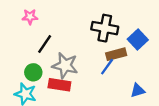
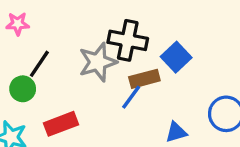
gray star: (65, 66) -> (98, 62), moved, turned -30
green circle: (33, 72) -> (23, 89), moved
red rectangle: (59, 85) -> (61, 124), turned -30

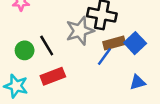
blue square: (176, 57) -> (135, 43), moved
black line: (39, 64) -> (47, 45), moved, turned -65

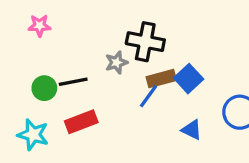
gray star: (80, 31) -> (116, 62), size x0.6
black line: (47, 45) -> (73, 82), turned -70
blue triangle: (137, 82) -> (192, 130), turned 42

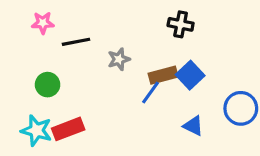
black cross: (145, 42) -> (181, 24), moved, size x0.7
black line: (73, 82) -> (76, 42), moved
red rectangle: (81, 122) -> (68, 129), moved

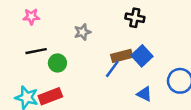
black line: (76, 42) -> (36, 51), moved
gray star: (119, 59) -> (82, 32), moved
green circle: (48, 85) -> (57, 63), moved

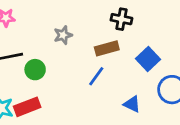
brown rectangle: (122, 56) -> (107, 48), moved
blue square: (142, 56) -> (148, 59), moved

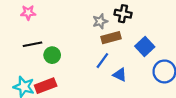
gray star: (63, 35) -> (100, 21), moved
blue triangle: (132, 104) -> (120, 75), moved

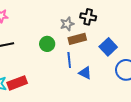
green circle: (52, 55) -> (47, 44), moved
blue line: (102, 61) -> (69, 60), turned -42

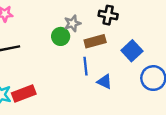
gray star: (67, 24) -> (72, 23), moved
green circle: (47, 44) -> (61, 36), moved

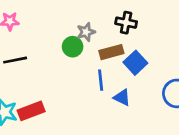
blue square: (132, 51) -> (135, 63), moved

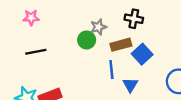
blue triangle: (122, 97) -> (130, 85), turned 35

